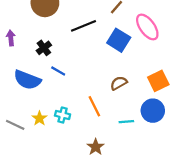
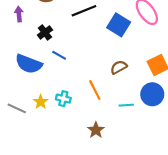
purple arrow: (11, 38) -> (19, 14), moved

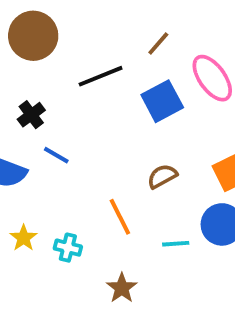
blue square: (119, 25) -> (162, 101), turned 30
cyan cross: (63, 99) -> (68, 248), moved

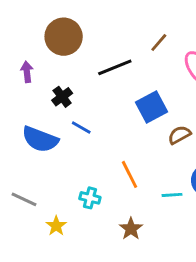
blue square: (162, 101) -> (152, 107), moved
brown semicircle: (162, 176) -> (179, 135), moved
yellow star: (24, 238) -> (56, 226), moved

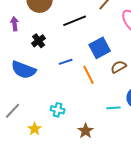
blue line: (81, 128) -> (66, 62), moved, turned -48
orange line: (130, 174) -> (89, 75), moved
gray line: (24, 199) -> (13, 111), turned -72

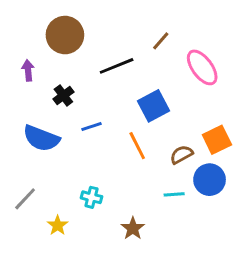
blue line: (66, 62) -> (91, 126), moved
brown semicircle: (119, 67) -> (181, 155), moved

